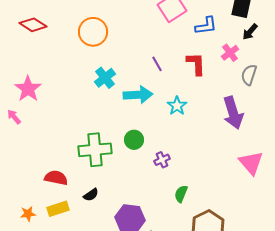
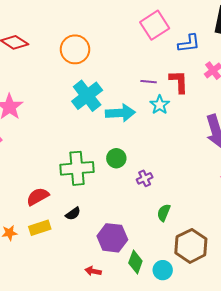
purple line: (157, 64) -> (149, 82), moved, turned -56
cyan cross: (105, 78) -> (87, 96), size x1.4
cyan star: (177, 106) -> (160, 105), moved
red semicircle: (56, 178) -> (38, 197), turned -40

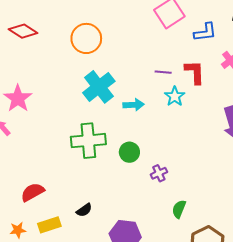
cyan arrow: (120, 113) -> (134, 105), size x0.7
green cross: (77, 168) -> (88, 141), moved
red semicircle: (38, 197) -> (33, 192), moved

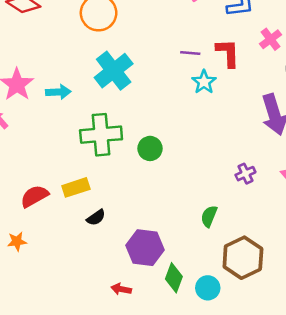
cyan arrow: (134, 105) -> (58, 92), moved
purple cross: (159, 173) -> (245, 174), moved
yellow rectangle: (49, 225) -> (76, 187), moved

